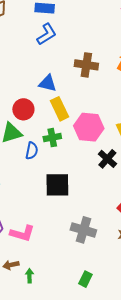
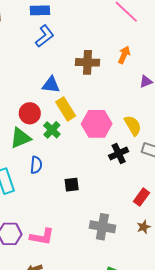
green cross: (52, 138) -> (52, 130), moved, turned -30
blue semicircle: (32, 151) -> (36, 165), moved
black cross: (107, 159) -> (119, 153), turned 30
black square: (57, 185) -> (72, 185), size x0.6

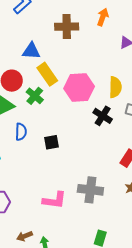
yellow semicircle: (133, 125) -> (115, 87), turned 35
black cross: (119, 153) -> (103, 116), turned -30
black square: (72, 185) -> (51, 142), moved
pink L-shape: (42, 237) -> (54, 200), moved

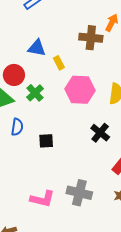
brown cross: (67, 27) -> (91, 38), moved
yellow rectangle: (47, 74) -> (59, 63), moved, size x0.6
black cross: (103, 116) -> (100, 133), moved

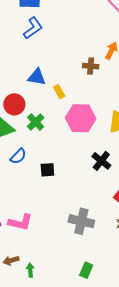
brown cross: (91, 38) -> (91, 66), size x0.7
blue semicircle: (17, 127) -> (18, 156), turned 36
pink L-shape: (42, 199) -> (20, 222), moved

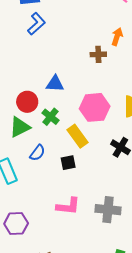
blue triangle: (37, 77) -> (55, 84), moved
yellow rectangle: (59, 92) -> (77, 136), moved, size x1.6
pink L-shape: (20, 222) -> (68, 206), moved

